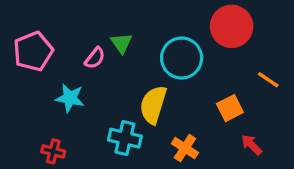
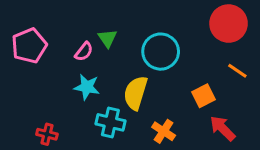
red circle: (232, 26) -> (229, 24), moved
cyan star: (70, 98) -> (87, 87), moved
red arrow: (252, 145) -> (223, 128), size x1.4

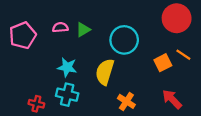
green triangle: (107, 38) -> (83, 30), turned 35
pink semicircle: (84, 52) -> (60, 27), moved, turned -133
orange square: (203, 96) -> (163, 63), moved
cyan cross: (110, 122) -> (67, 95), moved

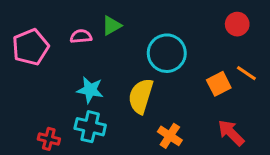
red circle: (177, 18) -> (237, 24), size x0.6
green triangle: (83, 30) -> (112, 26), moved

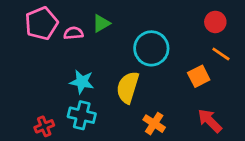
pink pentagon: (30, 47) -> (41, 23), moved
orange line: (246, 73) -> (221, 54), moved
red cross: (49, 139) -> (44, 126), turned -36

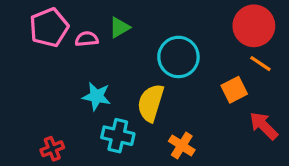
red circle: (215, 22) -> (254, 26), size x1.6
cyan cross: (82, 115) -> (118, 136), moved
red arrow: (210, 121) -> (264, 126), moved

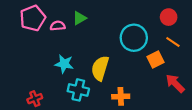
red circle: (254, 26) -> (169, 17), size x0.6
cyan circle: (178, 57) -> (134, 38), moved
orange cross: (182, 145) -> (121, 96), turned -35

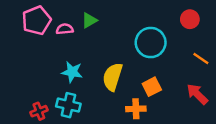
orange line: (173, 42) -> (201, 58), moved
orange square: (156, 59) -> (152, 87), moved
cyan cross: (78, 90) -> (68, 105), moved

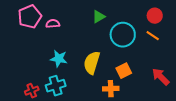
green triangle: (89, 20) -> (99, 17), moved
orange line: (201, 58) -> (153, 36), moved
cyan cross: (68, 105) -> (56, 86), turned -30

